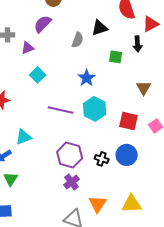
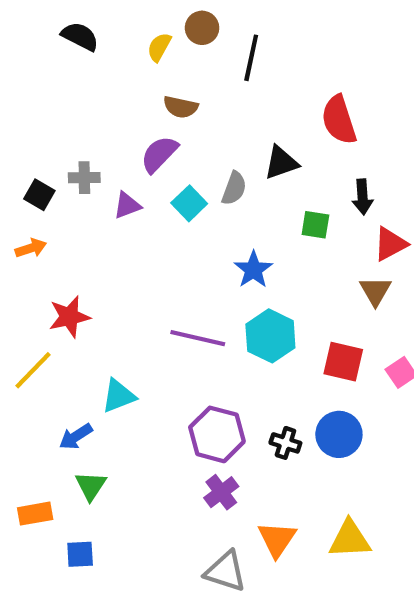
red triangle: (151, 24) -> (390, 244), moved
cyan square: (38, 75) -> (189, 203), moved

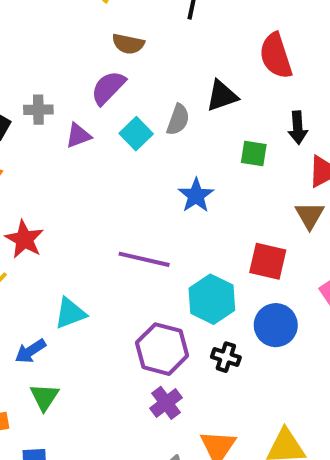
red star: (69, 317) -> (24, 239), turned -30
cyan hexagon: (270, 336) -> (212, 299), moved
red square: (343, 362) -> (268, 261), moved
blue circle: (339, 434) -> (276, 325), moved

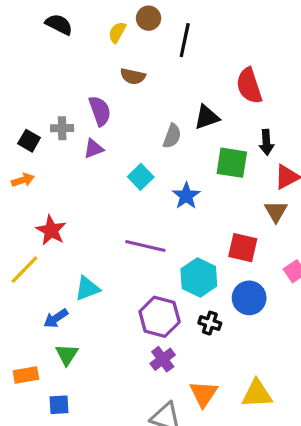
purple semicircle: (108, 88) -> (100, 111), moved, turned 116
cyan square: (136, 134) -> (141, 177), moved
green square: (254, 154) -> (232, 163), size x1.5

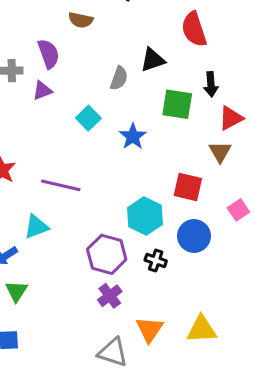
purple line: (145, 246) -> (61, 185), moved

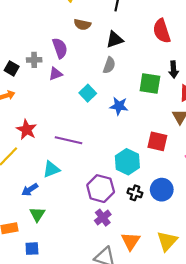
black triangle: (153, 60) -> (115, 40), moved
blue star: (133, 136) -> (119, 106), turned -30
blue circle: (194, 236) -> (162, 190), moved
yellow triangle: (202, 329) -> (167, 241), turned -45

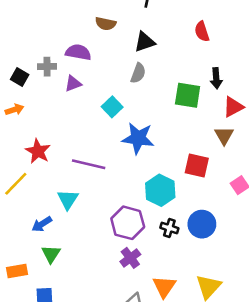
red semicircle: (162, 31) -> (202, 31), size x0.7
purple semicircle: (60, 48) -> (78, 52), turned -60
blue star: (119, 106) -> (138, 138), moved, size x1.4
cyan triangle: (51, 169) -> (68, 199), turned -36

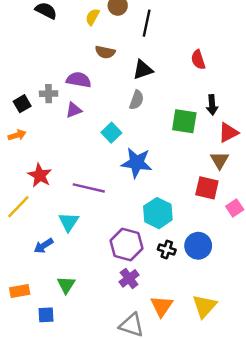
black square: (20, 77) -> (22, 104), turned 30
red square: (197, 166) -> (207, 188), moved
green triangle: (51, 254) -> (66, 285), moved

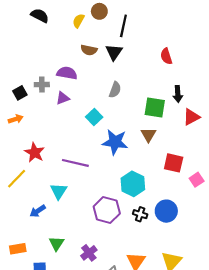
black triangle: (143, 70) -> (114, 52), moved, turned -36
brown triangle: (220, 160) -> (148, 135), moved
purple cross: (129, 278) -> (89, 253), moved

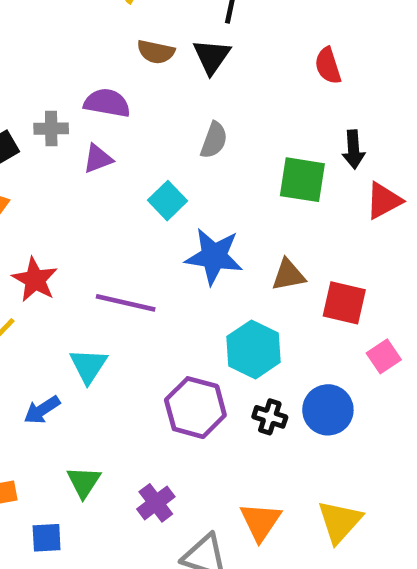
brown triangle: (148, 135) -> (288, 275), moved, turned 49
pink square: (197, 180) -> (384, 356), moved

